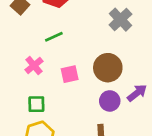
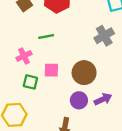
green square: (36, 104) -> (30, 82), moved

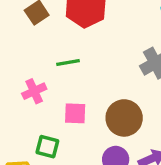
green square: (30, 82) -> (47, 147), moved

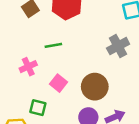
pink square: (75, 113) -> (58, 83), turned 36

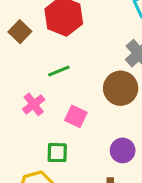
brown circle: (95, 87) -> (121, 88), moved

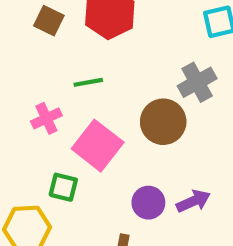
brown square: (20, 32) -> (49, 21), turned -30
pink square: (76, 116) -> (98, 146), size x1.6

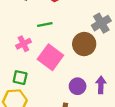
green square: (63, 187) -> (20, 78), moved
purple arrow: (193, 201) -> (101, 85), turned -63

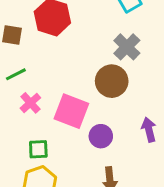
green line: (45, 24) -> (16, 74), moved
purple circle: (78, 86) -> (101, 136), moved

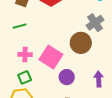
pink cross: (30, 103) -> (25, 54), moved, turned 32
green square: (38, 149) -> (25, 77), turned -32

